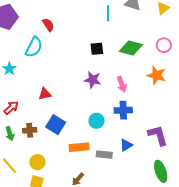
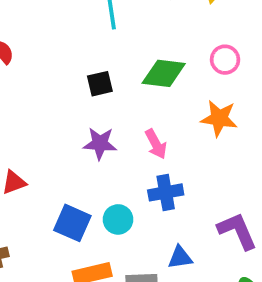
blue square: (56, 125) -> (72, 223), moved
blue triangle: (126, 145) -> (180, 258), turned 32

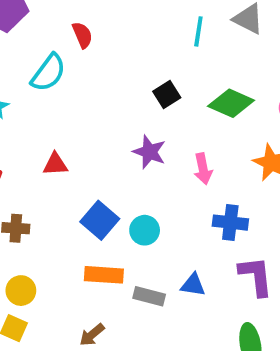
black square: (100, 84) -> (167, 95), turned -36
blue cross: (166, 192) -> (230, 223), moved

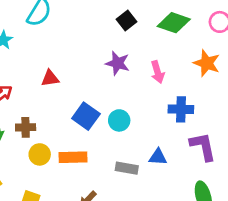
orange rectangle: (104, 275) -> (73, 157), moved
yellow circle: (21, 291) -> (40, 154), moved

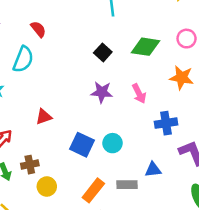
orange rectangle: (73, 157) -> (93, 190), moved, turned -40

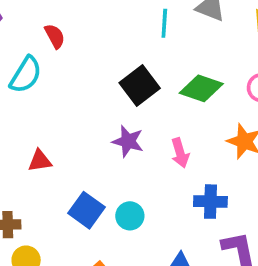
black square: (103, 52) -> (140, 86), size x1.5

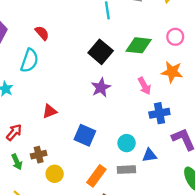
purple star: (128, 141) -> (101, 88), turned -30
pink arrow: (180, 153) -> (144, 86), moved
cyan circle: (130, 216) -> (127, 143), moved

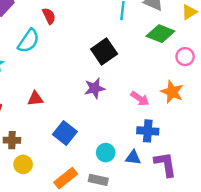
green diamond: (139, 45) -> (160, 34), moved
pink arrow: (144, 86) -> (140, 99), turned -42
blue triangle: (149, 155) -> (133, 158), moved

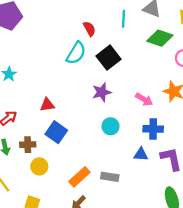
red semicircle: (49, 16) -> (89, 29), moved
cyan semicircle: (28, 41) -> (76, 53), moved
blue square: (65, 133) -> (56, 132), moved
cyan circle: (106, 153) -> (110, 126), moved

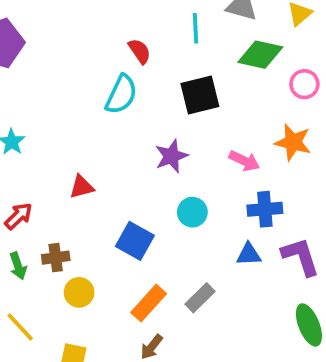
black square: (109, 58) -> (200, 95), moved, turned 30
blue square: (56, 132) -> (135, 241), moved
gray rectangle: (110, 177) -> (200, 298), turned -48

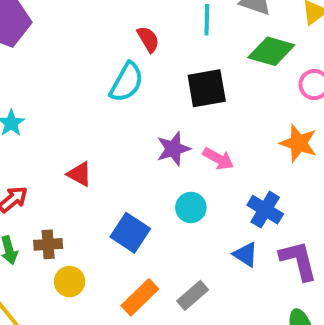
pink arrow: (244, 161) -> (218, 159), moved
red triangle: (82, 187) -> (79, 174), turned 40
blue cross: (265, 209) -> (265, 210), turned 32
blue triangle: (249, 254) -> (246, 254), turned 32

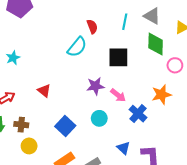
green diamond: (271, 51) -> (156, 44), turned 65
orange star: (299, 143) -> (161, 95), turned 30
blue cross: (265, 210) -> (138, 114), moved

